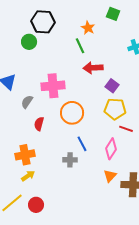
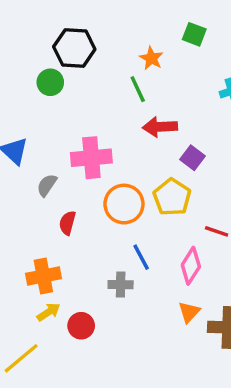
yellow pentagon: (115, 109) -> (172, 197), moved, turned 30
red circle: (36, 205) -> (81, 326), moved

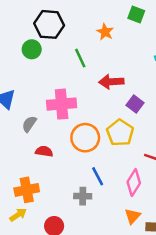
green line: (138, 89) -> (80, 58), moved
red semicircle: (67, 223) -> (44, 151), turned 84
yellow arrow: (49, 312) -> (18, 215), moved

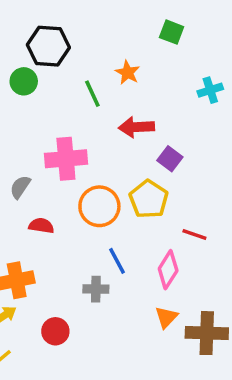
orange star: (105, 32) -> (128, 73), moved

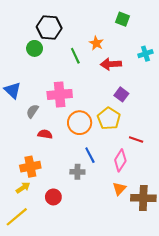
red arrow: (136, 127) -> (111, 64), moved

